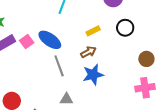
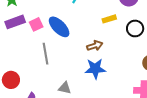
yellow rectangle: (93, 31) -> (109, 19), moved
gray line: (59, 66) -> (46, 54), moved

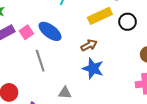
yellow rectangle: (109, 19) -> (100, 16), size x1.6
blue star: (95, 69) -> (93, 69), turned 30

